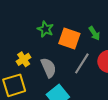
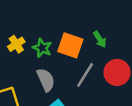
green star: (45, 29) -> (42, 48), moved
yellow cross: (24, 59) -> (16, 44), moved

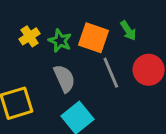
gray line: (85, 75) -> (111, 73), turned -55

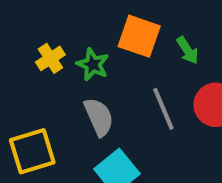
orange square: (93, 38) -> (139, 36), moved

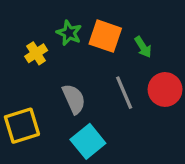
green star: (93, 64) -> (69, 33), moved

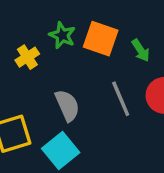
cyan square: (88, 141) -> (61, 150), moved

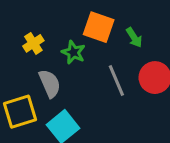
green star: (62, 35) -> (73, 52), moved
gray semicircle: (67, 105) -> (50, 83), moved

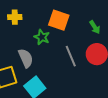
green arrow: (134, 37) -> (95, 27), moved
yellow cross: (33, 43) -> (15, 17), moved, turned 32

